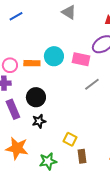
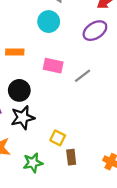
cyan circle: (54, 56) -> (49, 22), moved
pink rectangle: (81, 59) -> (53, 66), moved
black star: (39, 121) -> (23, 118), size x1.5

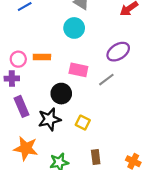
purple ellipse: (95, 31) -> (118, 52), moved
black circle: (19, 90) -> (61, 94), moved
yellow square: (58, 138) -> (83, 123), moved

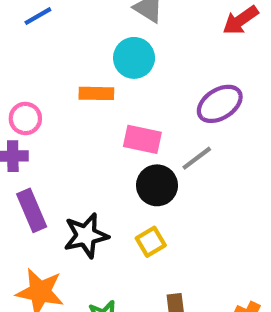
orange rectangle: (42, 57) -> (96, 93), moved
black circle: (61, 94) -> (157, 185), moved
yellow square: (83, 123) -> (151, 242), turned 32

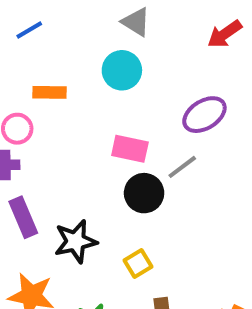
orange rectangle: (96, 93) -> (49, 92), moved
yellow square: (151, 242) -> (138, 264), moved

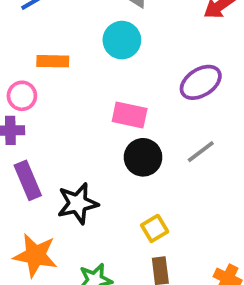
gray line: (182, 167) -> (201, 152), moved
yellow square: (138, 264) -> (155, 228), moved

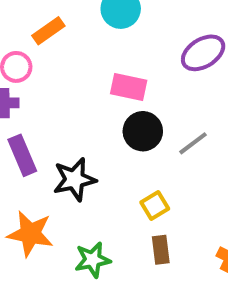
orange rectangle: (53, 61) -> (48, 31), turned -36
gray line: (201, 152) -> (193, 143), moved

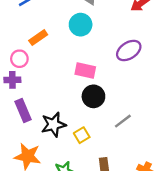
gray line: (193, 143) -> (123, 121), moved
yellow square: (155, 206) -> (82, 135), moved

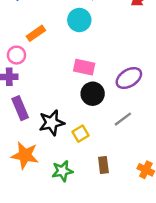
purple ellipse: (129, 50) -> (129, 78), moved

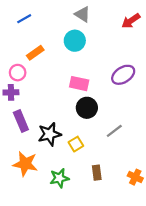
purple ellipse: (129, 78) -> (123, 75), moved

